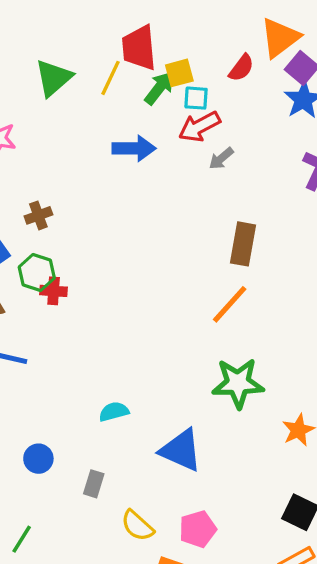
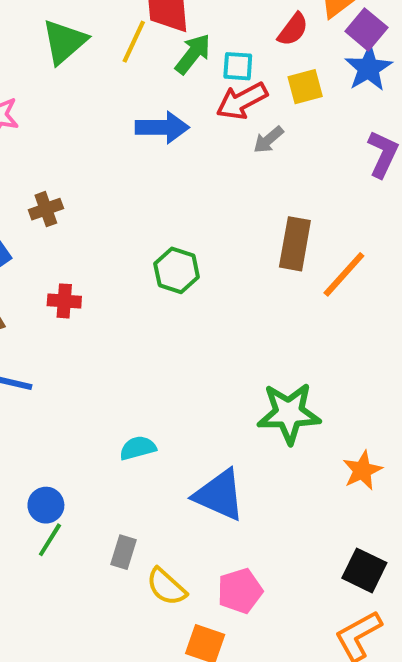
yellow square: (179, 73) -> (305, 87), moved
green hexagon: (37, 272) -> (177, 270), moved
orange line: (230, 304) -> (344, 274), moved
gray rectangle: (94, 484) -> (123, 552), moved
green line: (22, 539) -> (50, 540), moved

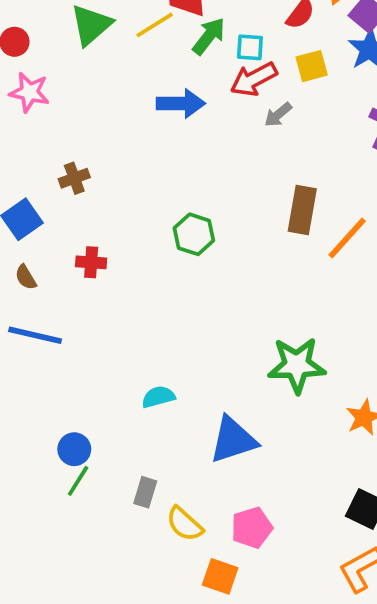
yellow line: (134, 42) -> (155, 25), turned 33
blue triangle: (219, 495) -> (233, 440), turned -42

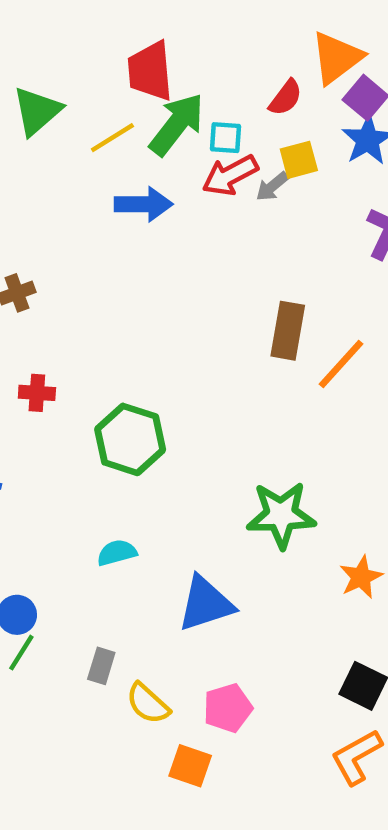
yellow line: (155, 25) -> (112, 138), moved
green arrow: (209, 36) -> (177, 124), size x1.4
gray arrow: (278, 115) -> (272, 186), moved
green hexagon: (194, 234) -> (130, 439), moved, size x1.4

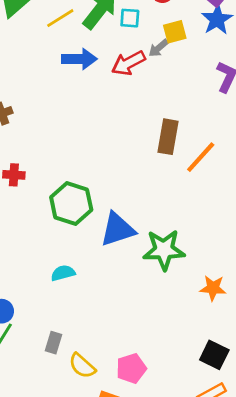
red arrow: (230, 175) -> (128, 63), moved
orange star: (361, 577) -> (213, 288), turned 30
blue triangle: (206, 604) -> (118, 229), moved

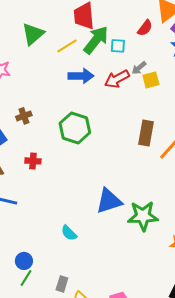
yellow square: (175, 32) -> (151, 80), moved
green hexagon: (71, 204) -> (75, 128), moved
cyan semicircle: (63, 273) -> (69, 233), turned -120

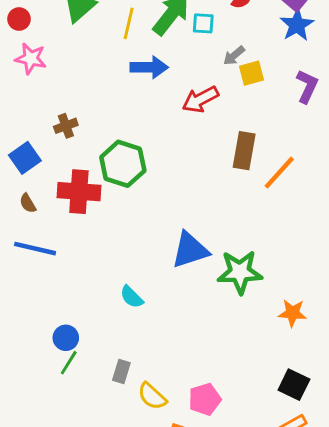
yellow line: (67, 46) -> (129, 23), turned -45
red arrow: (117, 79) -> (200, 99), moved
green hexagon: (75, 128) -> (123, 164), moved
red cross: (33, 161) -> (79, 192), size x1.8

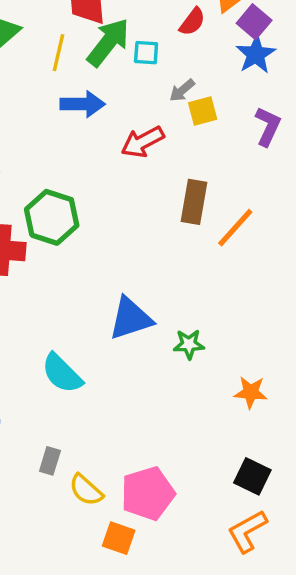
green star: (240, 272) -> (189, 344), size x0.6
cyan semicircle: (132, 297) -> (62, 373), size x1.5
pink pentagon: (205, 399) -> (148, 493), size x1.4

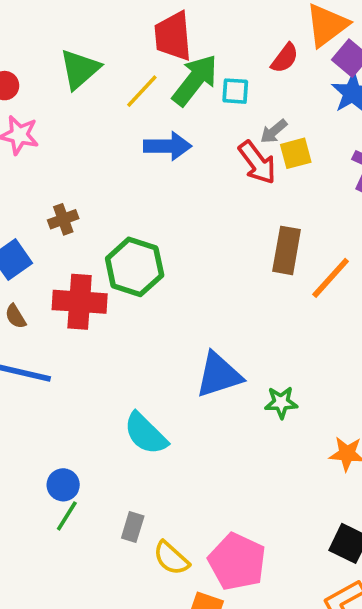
yellow line: (59, 53) -> (142, 91), turned 30
red arrow: (143, 142) -> (257, 163), moved, turned -99
pink pentagon: (148, 493) -> (237, 562), turned -30

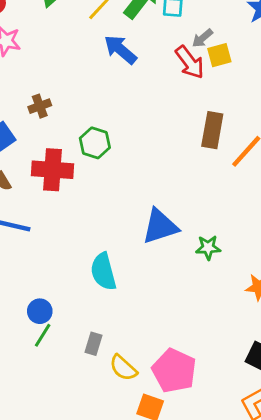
blue arrow: (168, 146) -> (120, 49), turned -140
green hexagon: (135, 267) -> (95, 143), size x0.7
cyan semicircle: (146, 434) -> (103, 272), turned 30

